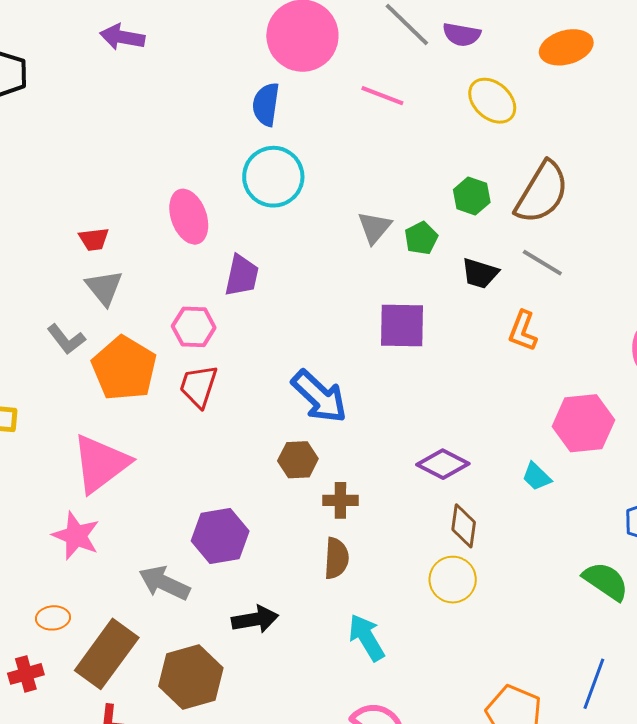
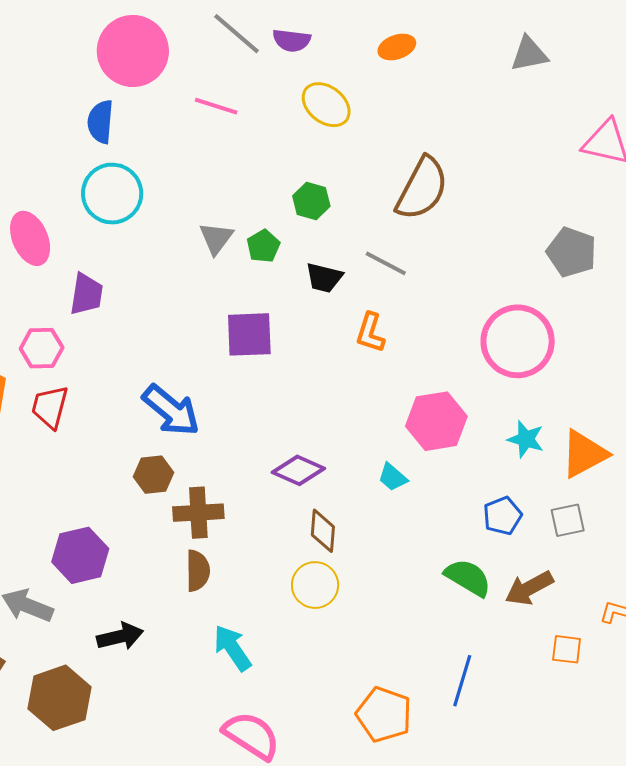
orange ellipse: (566, 47) -> (397, 47), size x0.7
brown semicircle: (542, 193) -> (422, 188), moved
brown cross: (340, 500) -> (198, 513), size x1.4

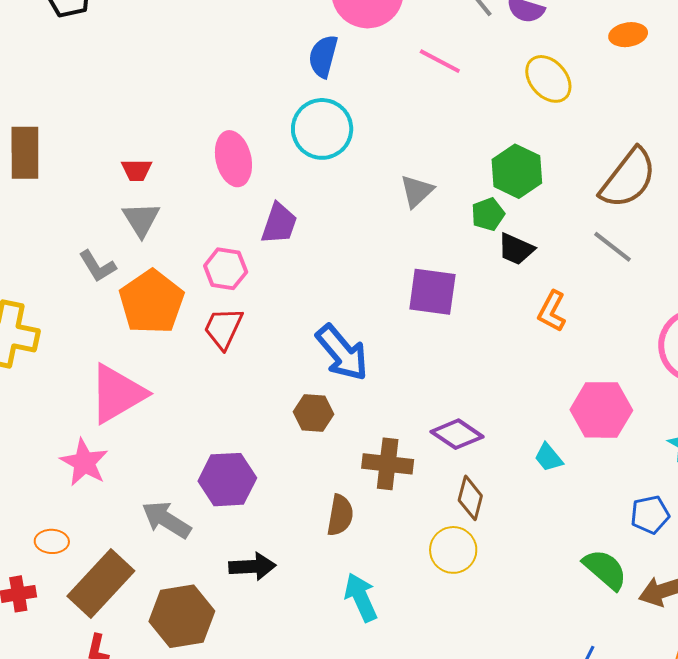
green hexagon: (311, 201) -> (517, 171), size x1.4
green pentagon: (263, 246) -> (488, 214), moved
gray line: (386, 263) -> (612, 247), moved
brown cross: (198, 513) -> (388, 464), moved

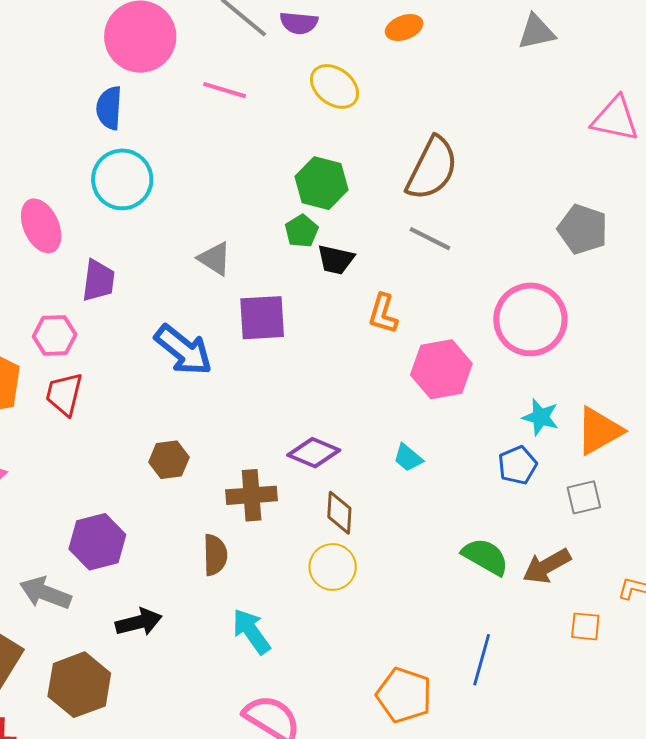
gray triangle: (417, 191) -> (215, 259), moved, turned -33
blue arrow: (342, 353) -> (183, 350), moved
pink hexagon: (601, 410) -> (441, 369), moved
blue pentagon: (650, 515) -> (518, 465), moved

